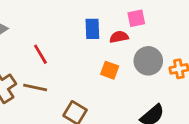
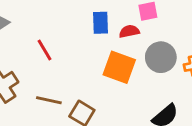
orange square: (110, 70) -> (119, 67), size x1.6
brown line: (35, 87) -> (49, 100), moved

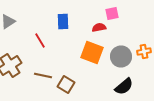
blue rectangle: (101, 23) -> (63, 22), moved
gray circle: (161, 57) -> (121, 56), moved

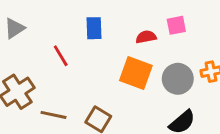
pink square: (112, 14) -> (176, 25), moved
brown line: (43, 76) -> (53, 115), moved

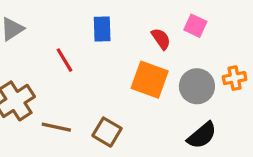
pink square: (176, 25) -> (195, 26), turned 36
red semicircle: (146, 37) -> (161, 39), turned 66

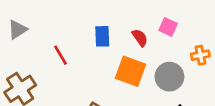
blue rectangle: (102, 29) -> (102, 36), moved
orange cross: (235, 78) -> (200, 55), moved

